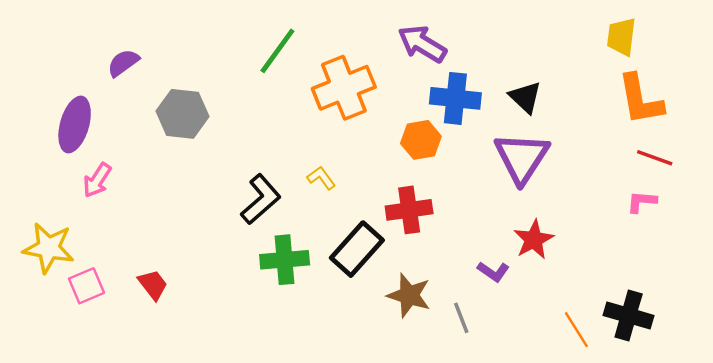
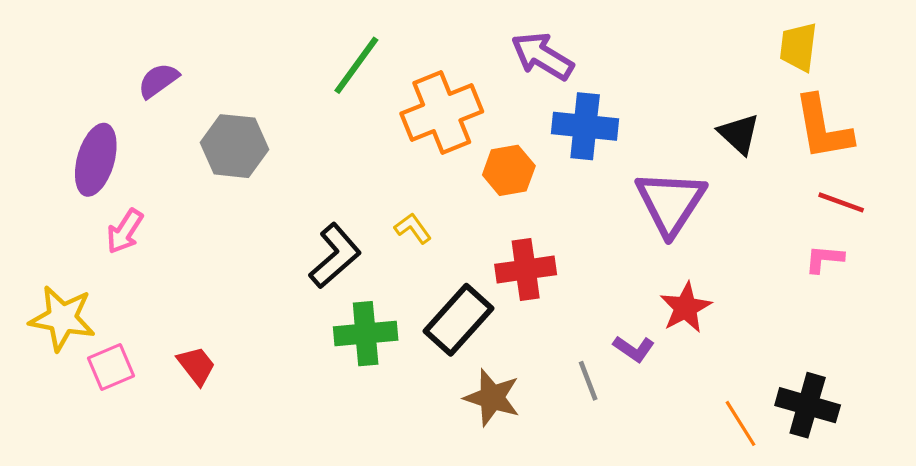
black triangle: (525, 97) -> (739, 134), moved
orange hexagon: (421, 140) -> (509, 170), moved
brown star: (409, 295) -> (492, 398), moved
gray line: (461, 318) -> (588, 381), moved

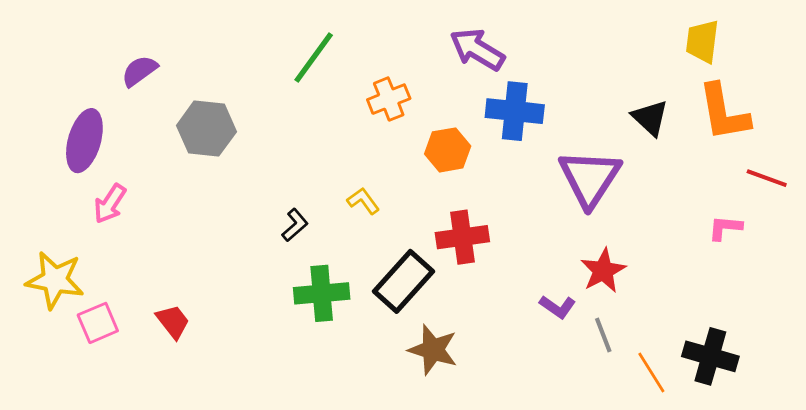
orange cross: (442, 113) -> (389, 99), size x0.6
red line: (841, 202) -> (767, 178), moved
black L-shape: (335, 256) -> (295, 225), size x0.6
gray line: (588, 381) -> (603, 335), moved

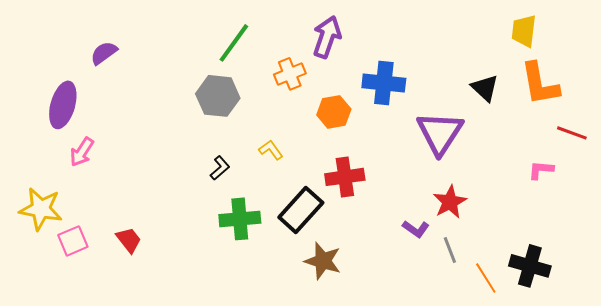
purple arrow: (477, 49) -> (327, 37), moved, turned 78
gray hexagon: (206, 129) -> (218, 96), moved

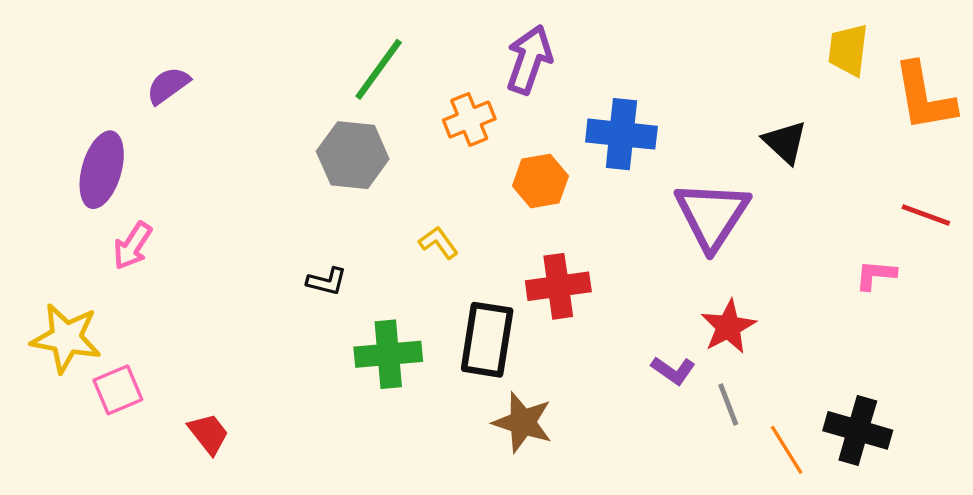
orange L-shape: (540, 84) -> (924, 97), moved
black L-shape: (220, 168) -> (327, 281), moved, turned 55
black rectangle: (301, 210) -> (487, 340), turned -33
red trapezoid: (129, 240) -> (209, 434), moved

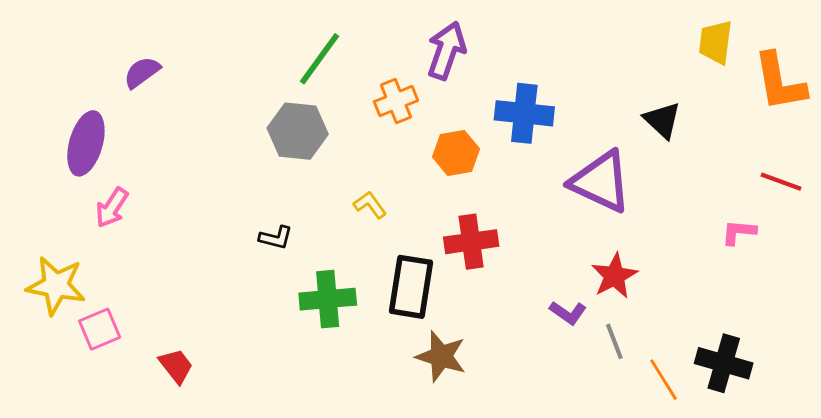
purple triangle: (712, 215) -> (601, 182), turned -38

